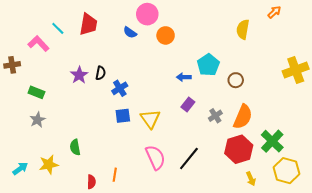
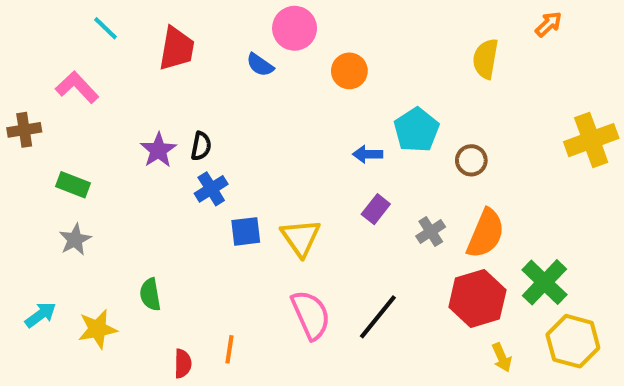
cyan line: (58, 28) -> (106, 28), moved
orange circle: (166, 35) -> (349, 71), moved
blue cross: (120, 88) -> (211, 189), moved
cyan arrow: (20, 169) -> (40, 315), moved

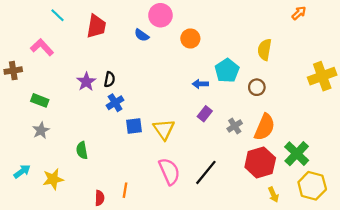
yellow semicircle: (486, 59) -> (265, 50), moved
green semicircle: (150, 294) -> (82, 150), moved

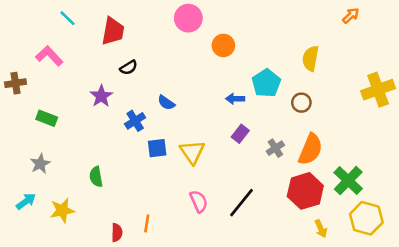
blue semicircle: (142, 35) -> (166, 103), moved
black semicircle: (110, 79) -> (129, 68), moved, turned 48
gray star: (41, 130) -> (40, 164), moved
pink semicircle: (169, 171) -> (199, 201), size x0.7

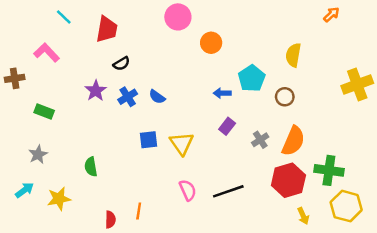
blue cross: (135, 121) -> (128, 97), moved
green cross: (348, 181) -> (329, 170), turned -36
black line: (242, 203) -> (228, 191), turned 32

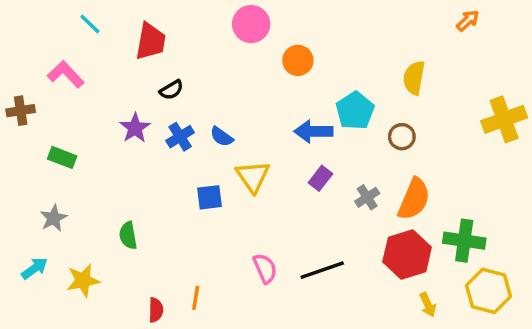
blue arrow: (222, 93) -> (313, 131), size x1.5
yellow triangle: (182, 143) -> (253, 177), moved

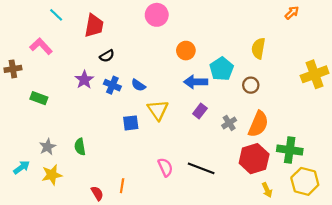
orange circle: (298, 60) -> (186, 51), moved
blue cross: (180, 137) -> (112, 85), turned -35
gray star: (54, 218) -> (48, 147), moved
black line: (322, 270) -> (201, 168), turned 40
red semicircle: (156, 310) -> (97, 193), turned -32

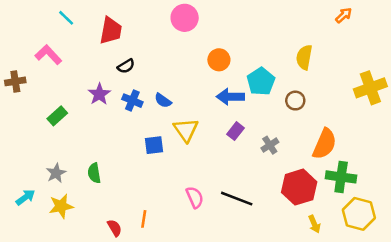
green rectangle: (39, 98) -> (57, 116), moved, turned -63
orange semicircle: (258, 124) -> (325, 144), moved

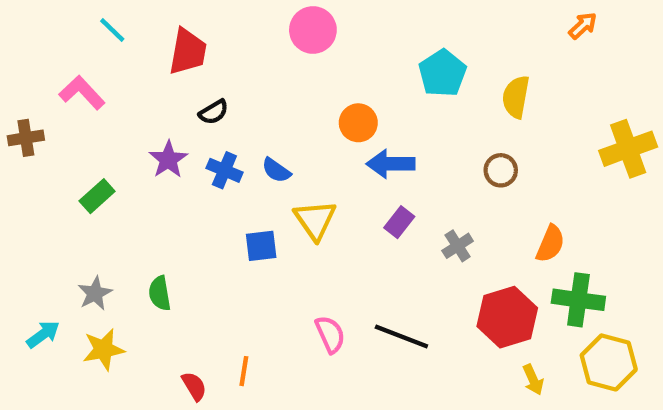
orange circle: (219, 60) -> (358, 123), moved
cyan pentagon: (261, 81) -> (442, 73), moved
orange semicircle: (325, 144) -> (550, 244), size x0.7

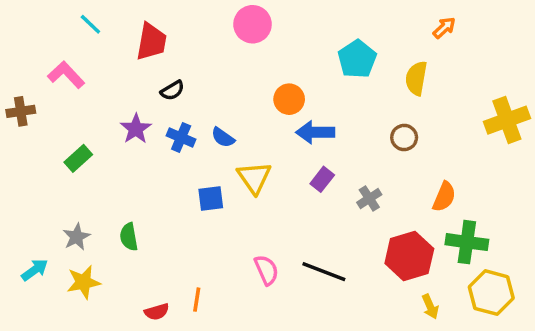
orange arrow: (583, 26) -> (444, 28), moved
red semicircle: (194, 386) -> (157, 312), turned 105

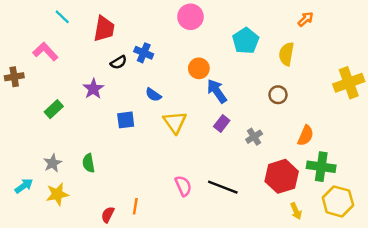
pink circle: (253, 24) -> (190, 17), moved
blue arrow: (315, 132) -> (217, 91), turned 55
blue cross: (181, 137) -> (144, 53), moved
blue square: (211, 198) -> (126, 120), moved
red semicircle: (157, 312) -> (108, 215), turned 133

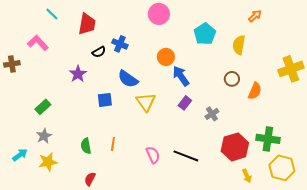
blue semicircle: (153, 95) -> (128, 79), size x1.5
green rectangle: (54, 109) -> (43, 107), moved
orange semicircle: (306, 135) -> (255, 91), moved
green semicircle: (89, 163) -> (86, 146), moved
orange line: (135, 206) -> (113, 144), moved

